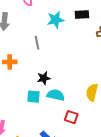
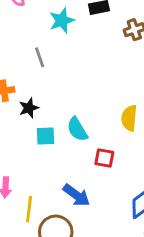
black star: (44, 78) -> (29, 108), moved
cyan semicircle: (56, 95) -> (77, 129), turned -126

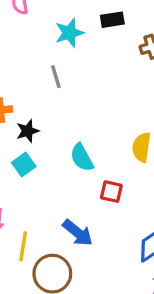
gray line: (40, 57) -> (56, 77), moved
cyan square: (46, 136) -> (24, 164), moved, turned -36

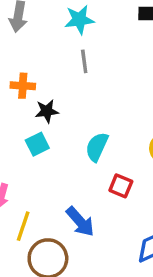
cyan star: (69, 33) -> (79, 20), moved
cyan semicircle: (82, 158) -> (97, 147), turned 44

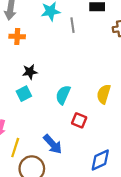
gray line: (84, 61) -> (72, 25), moved
orange cross: (23, 86) -> (17, 37), moved

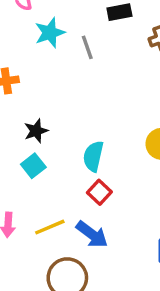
red square: (79, 120) -> (99, 192), moved, turned 32
yellow line: (15, 148) -> (50, 227), moved, turned 60

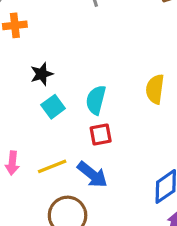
cyan square: (33, 166) -> (53, 107), moved
red square: (99, 192) -> (101, 135), turned 35

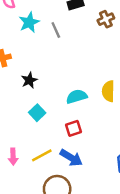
black star: (42, 74) -> (29, 80), moved
cyan semicircle: (96, 100) -> (77, 96), moved, turned 66

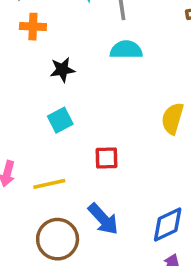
cyan semicircle: (77, 96) -> (126, 50), moved
blue arrow: (71, 158) -> (103, 219), moved

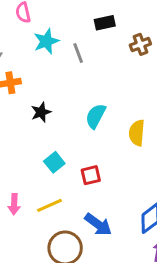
cyan semicircle: (126, 50) -> (96, 116), moved, turned -50
cyan square: (60, 120) -> (54, 162), moved

